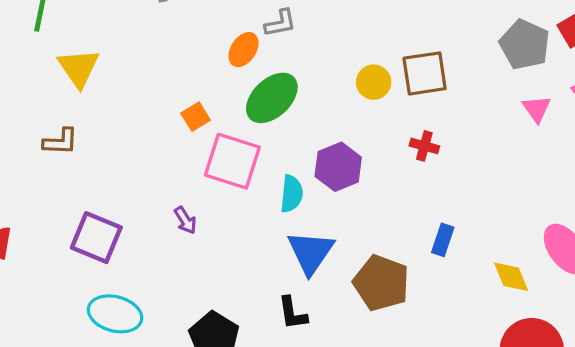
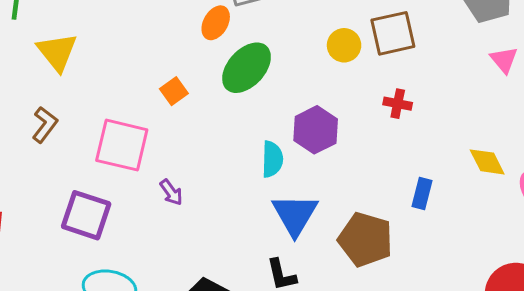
brown L-shape: (60, 142) -> (45, 125), turned -51
pink square: (232, 161) -> (122, 145), moved
yellow diamond: (511, 277) -> (487, 162), moved

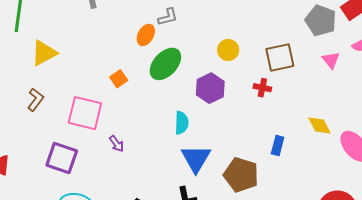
brown square: (393, 33) -> (280, 58), moved
yellow triangle: (57, 52) -> (44, 53), turned 40
purple hexagon: (316, 130) -> (210, 88), moved

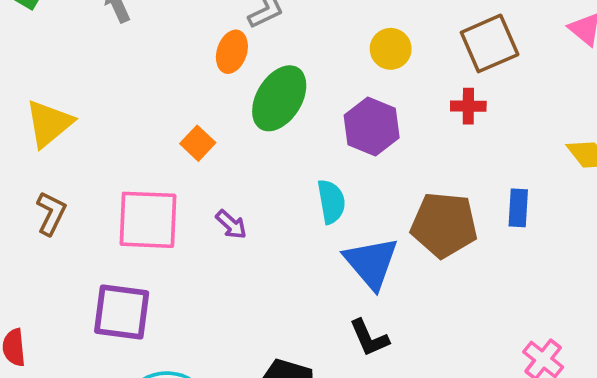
purple arrow: (116, 144) -> (231, 224), moved
brown pentagon: (241, 175) -> (444, 225), moved

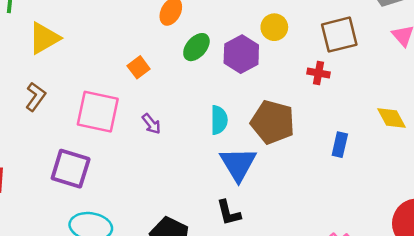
green ellipse: (279, 98) -> (196, 47), size x0.7
purple hexagon: (372, 126) -> (241, 54), moved
brown pentagon: (444, 225) -> (273, 122), moved

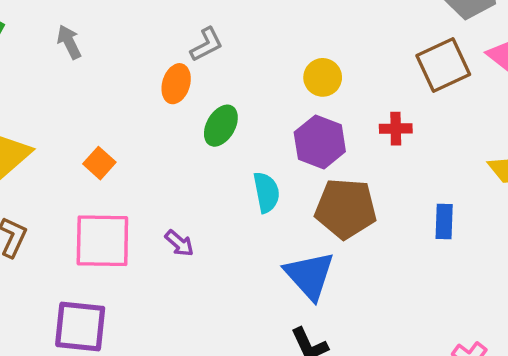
brown square: (339, 35) -> (443, 65), moved
purple hexagon: (241, 54) -> (320, 142), moved
orange square: (139, 67) -> (99, 163), moved
cyan semicircle: (219, 120) -> (266, 192), moved

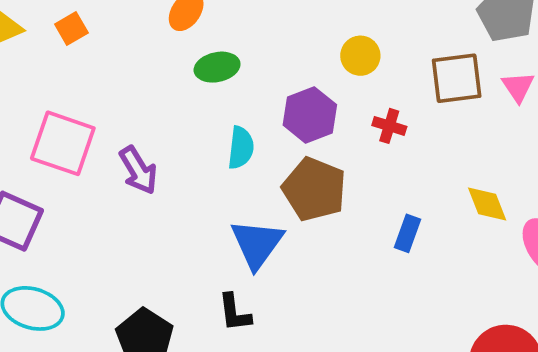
yellow circle: (323, 77) -> (360, 56), moved
green ellipse: (221, 126) -> (217, 67), turned 30
orange square: (99, 163) -> (71, 28), moved
purple arrow: (179, 243) -> (138, 170), size x1.5

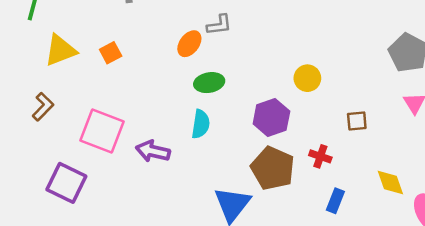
brown square: (457, 78) -> (357, 121), moved, size x0.6
red cross: (389, 126) -> (320, 156), moved
cyan semicircle: (241, 148) -> (201, 124), moved
purple arrow: (138, 170) -> (153, 151), turned 132

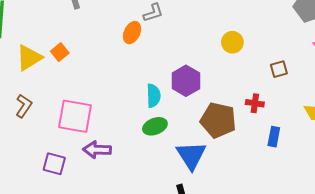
orange square: (111, 53) -> (60, 52), moved
green ellipse: (209, 83) -> (155, 126), moved
purple hexagon: (271, 117) -> (186, 81), moved
purple arrow: (153, 151) -> (97, 150), moved
purple square: (66, 183) -> (54, 164), size x0.7

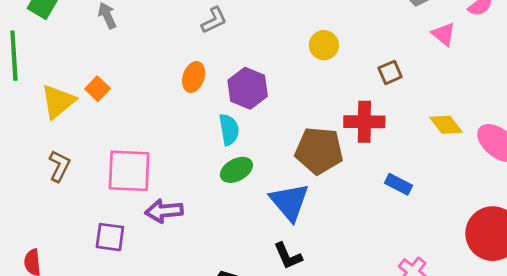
orange ellipse: (132, 33) -> (194, 77), moved
purple hexagon: (186, 81) -> (248, 88), moved
red cross: (255, 103) -> (364, 122), size x1.6
blue rectangle: (274, 137) -> (398, 184), moved, turned -66

